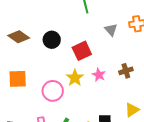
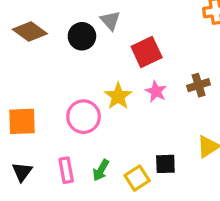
gray triangle: (111, 30) -> (110, 21), moved
red square: (82, 51) -> (147, 52), moved
orange square: (18, 79) -> (22, 121), moved

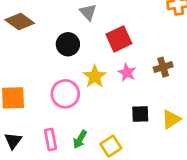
black circle: (82, 36) -> (68, 44), moved
black square: (165, 164) -> (140, 114), moved

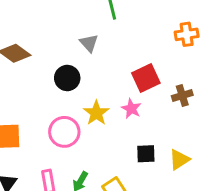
red square: (119, 39) -> (146, 78), moved
brown cross: (163, 67) -> (182, 95), moved

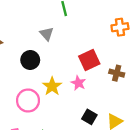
brown cross: (182, 95) -> (117, 73), turned 32
black square: (146, 154) -> (89, 117), turned 32

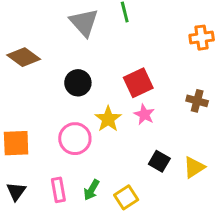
gray triangle: (47, 34) -> (84, 22), moved, size x1.5
red square: (89, 60) -> (138, 83), moved

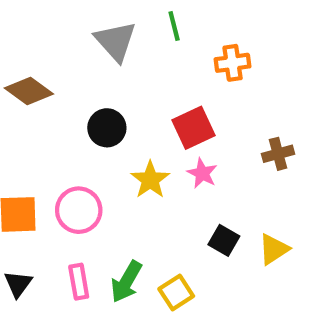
orange cross: (202, 38) -> (233, 63), moved
brown cross: (197, 101) -> (278, 154), turned -30
pink circle: (75, 139) -> (79, 210), moved
green arrow: (92, 190) -> (126, 282), size x1.4

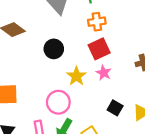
orange cross: (233, 63) -> (97, 22), moved
pink circle: (79, 210) -> (58, 102), moved

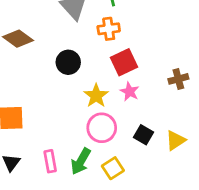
orange cross: (97, 22) -> (109, 29), moved
pink circle: (58, 102) -> (102, 128), moved

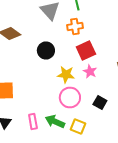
yellow star: (96, 96) -> (66, 74), turned -30
green arrow: (81, 161) -> (55, 122), turned 84
yellow square: (113, 168) -> (78, 126), turned -35

